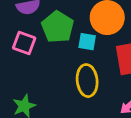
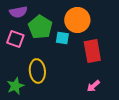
yellow ellipse: (87, 81) -> (37, 71), moved

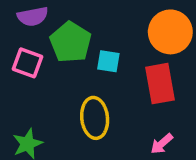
orange circle: (77, 20) -> (170, 32), moved
yellow ellipse: (37, 71) -> (95, 118), moved

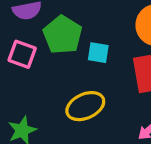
yellow ellipse: (95, 118) -> (85, 106), turned 72

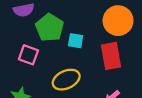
pink square: (22, 54) -> (28, 55), moved

